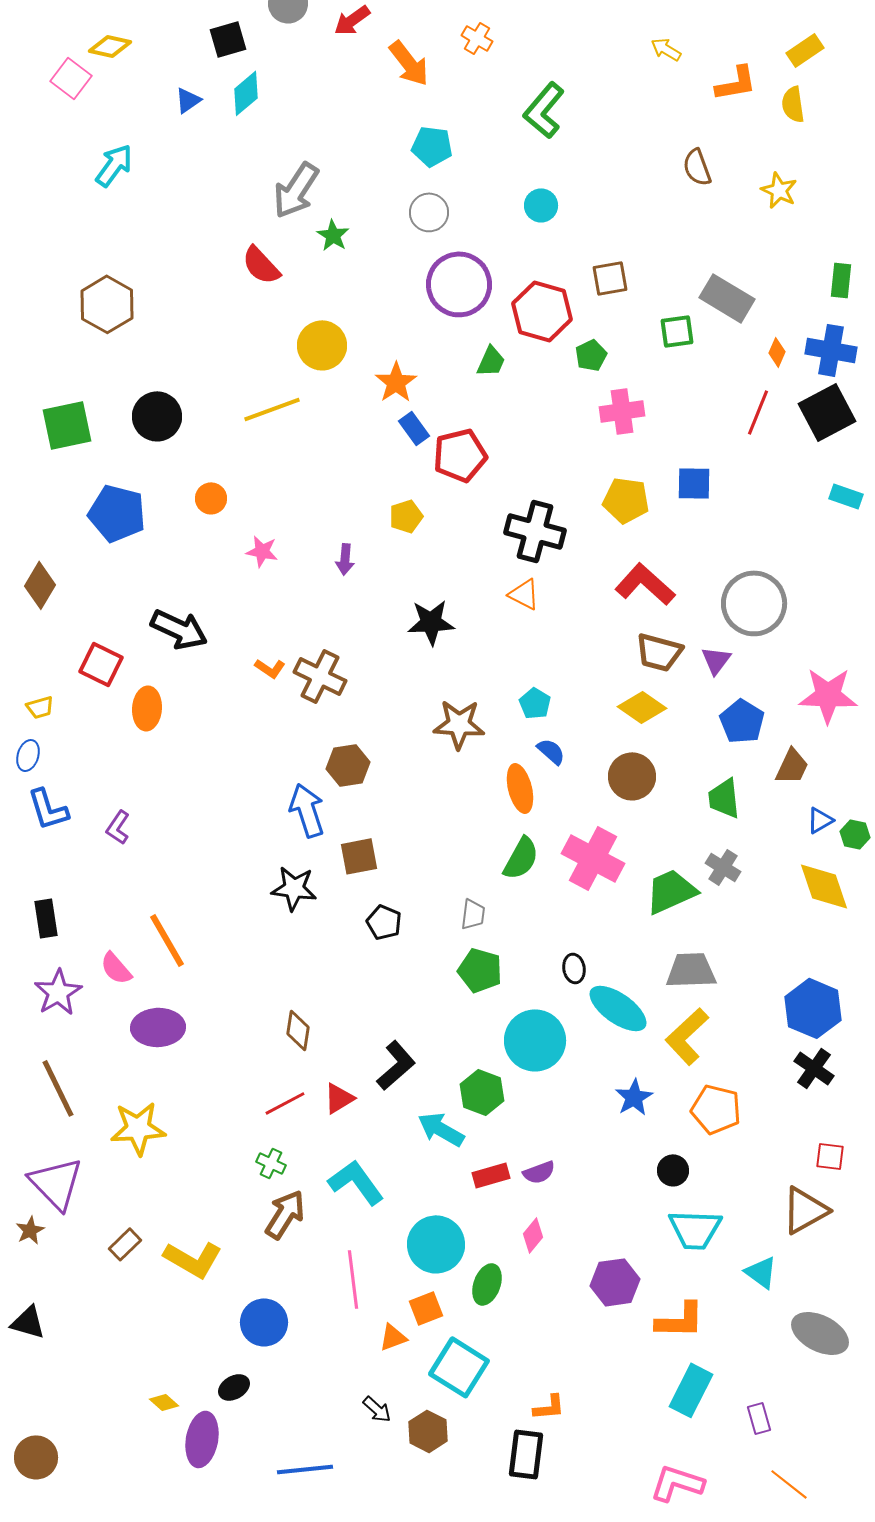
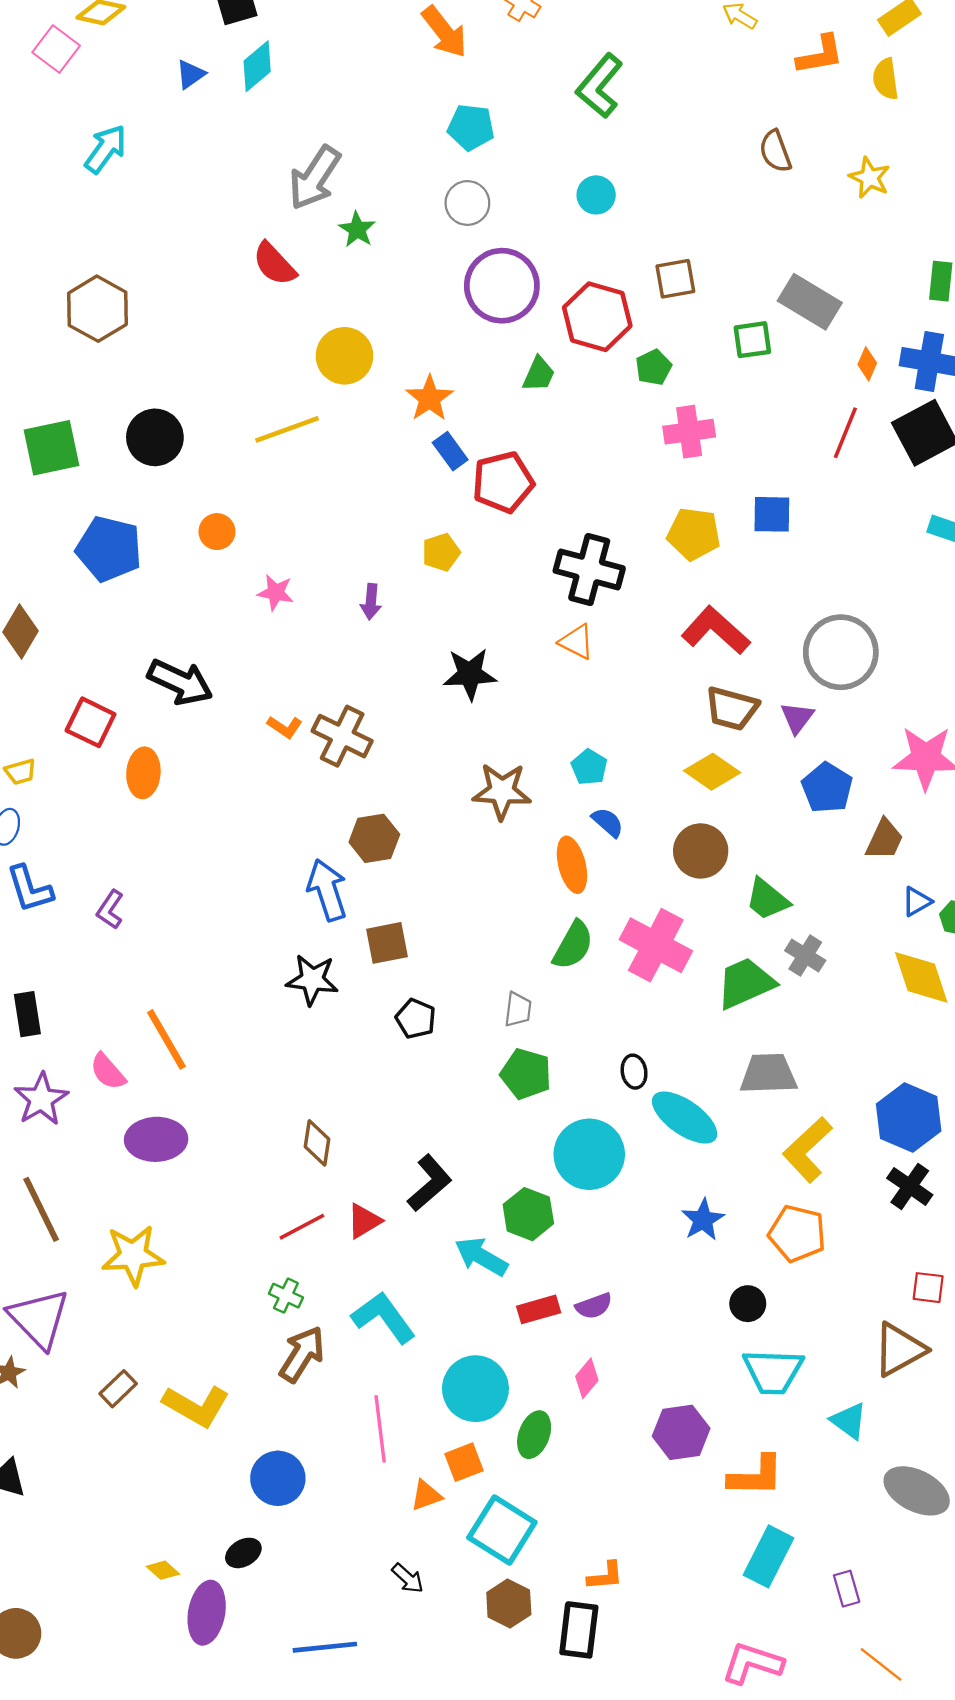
green trapezoid: (724, 798) -> (767, 899), moved, turned -45
yellow L-shape: (687, 1036) -> (807, 1150), moved
brown hexagon: (428, 1431) -> (509, 1604), moved

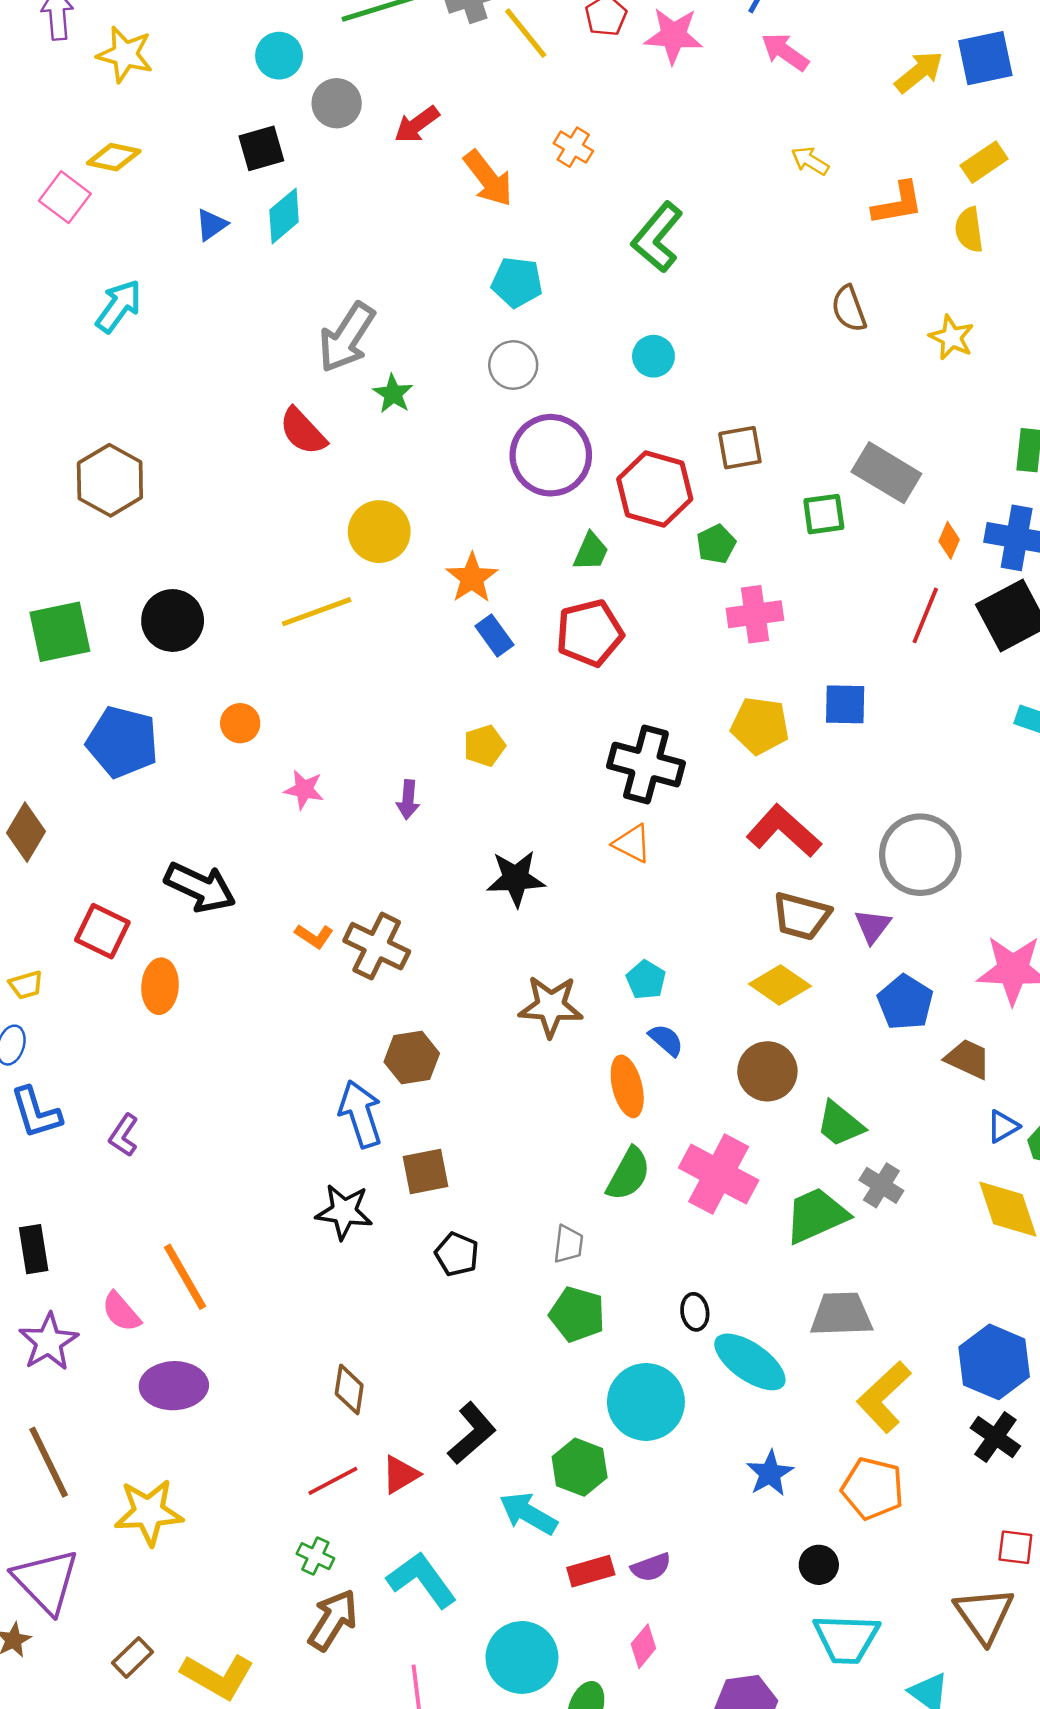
red pentagon: (503, 482) -> (590, 633), moved
brown trapezoid: (884, 839) -> (968, 1059), turned -90
brown triangle: (899, 1350) -> (984, 1615), turned -36

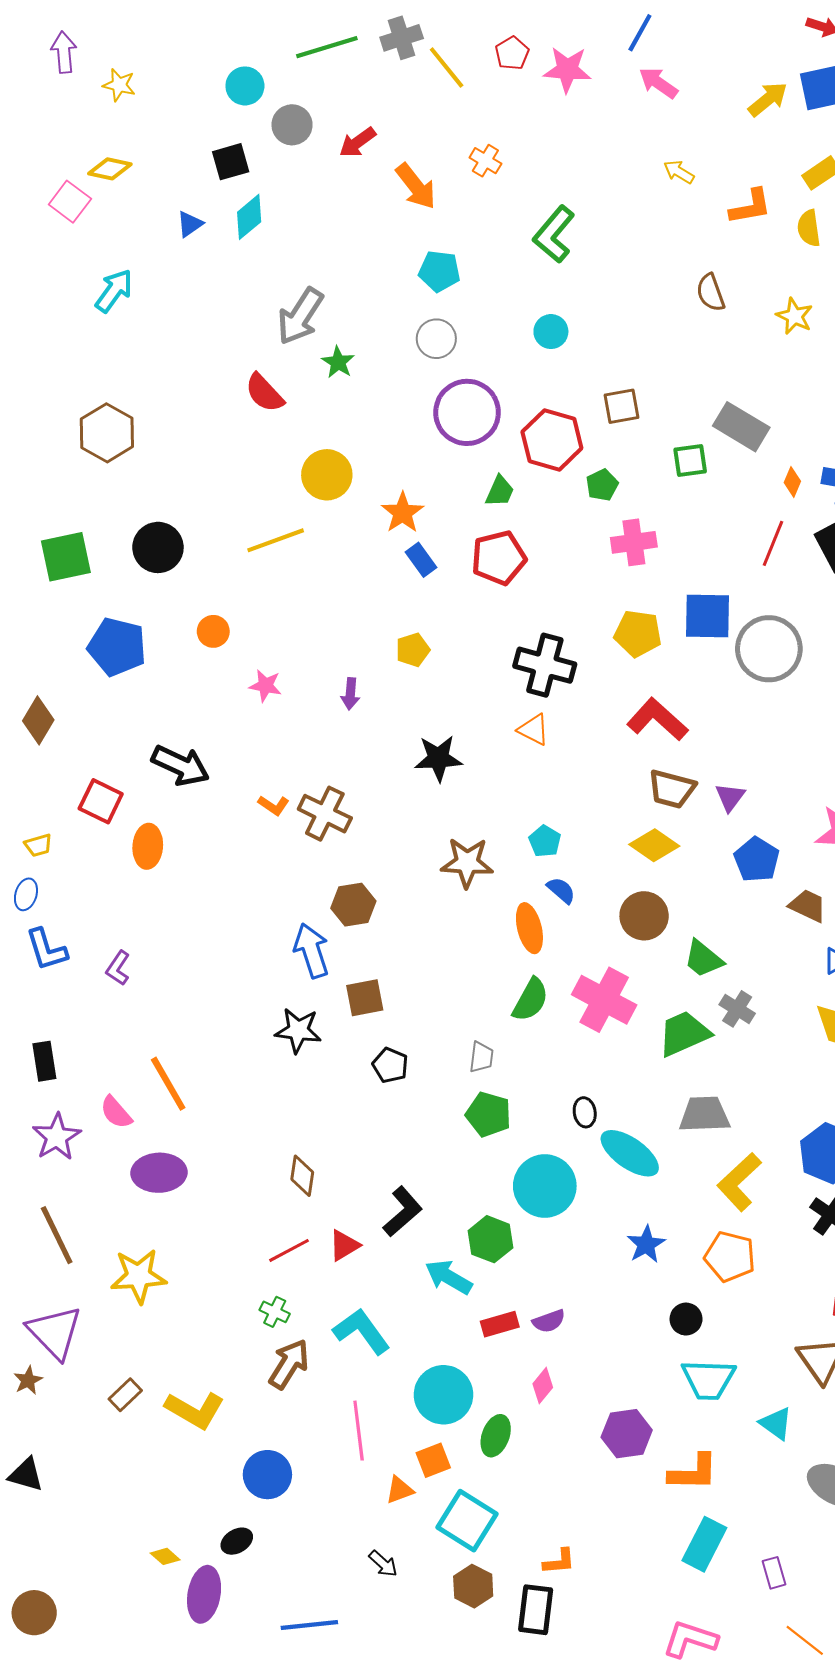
yellow star: (125, 54) -> (119, 85), size x0.7
blue square: (845, 704) -> (707, 616), size x1.4
gray circle: (920, 855) -> (769, 649), moved

